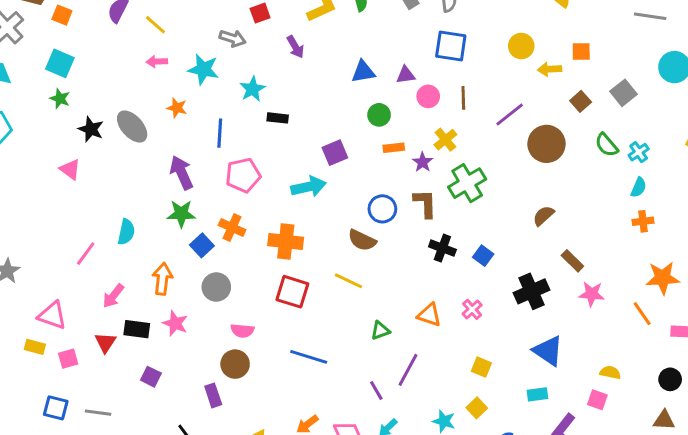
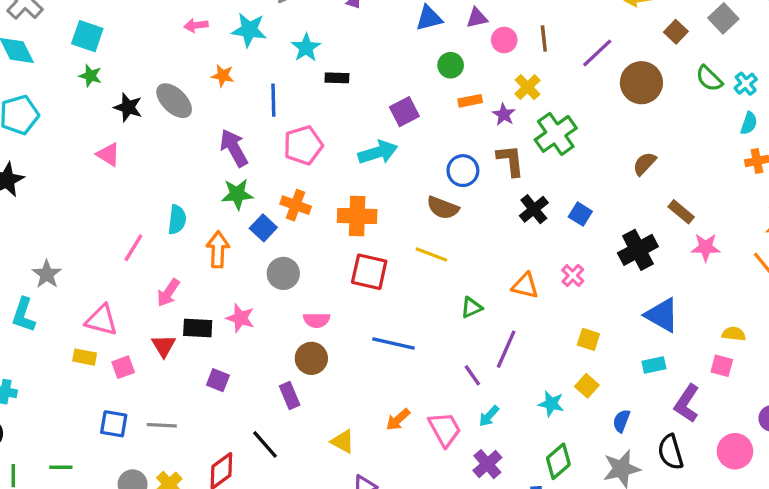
black cross: (442, 248) -> (534, 209), turned 35
orange arrow: (162, 279) -> (218, 249), moved

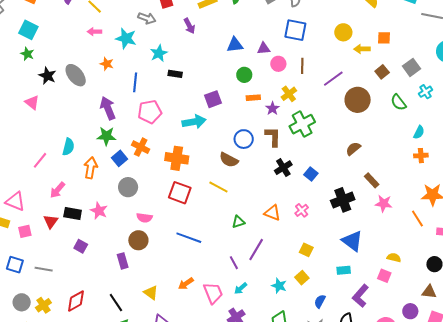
cyan cross: (746, 84) -> (425, 92), moved
black line: (265, 444) -> (116, 303), moved

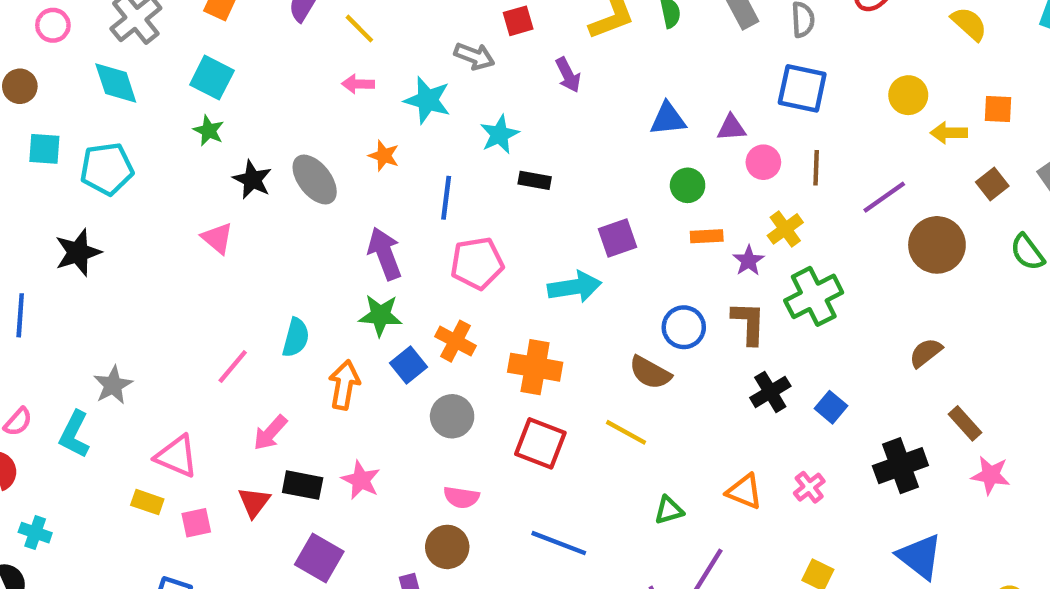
gray circle: (128, 187) -> (452, 416), moved
purple square: (81, 246) -> (319, 558), size x1.5

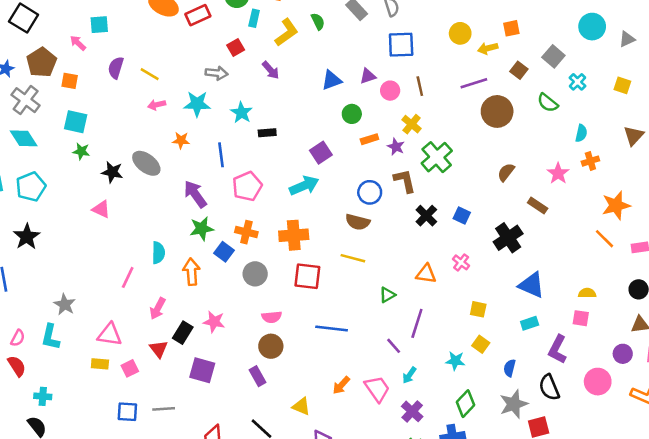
purple line: (884, 197) -> (474, 83), moved, turned 32
pink star: (991, 475) -> (558, 173), moved, turned -30
black rectangle: (303, 485) -> (183, 333), turned -55

